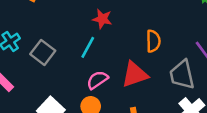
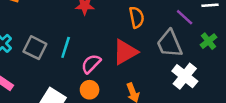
cyan line: (88, 47) -> (66, 47), moved

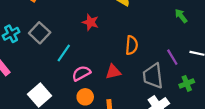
gray square: (35, 48) -> (40, 33), moved
red triangle: (125, 52) -> (113, 72), size x0.7
orange circle: (90, 90) -> (85, 97), moved

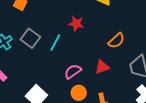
orange semicircle: (132, 45) -> (116, 41), turned 48
cyan line: (64, 53) -> (55, 43), moved

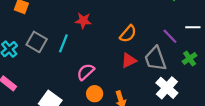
red triangle: (102, 67) -> (129, 60), moved

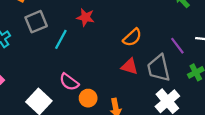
gray square: (37, 42) -> (36, 22), moved, turned 30
red triangle: (129, 60) -> (130, 66), turned 35
pink semicircle: (86, 72) -> (69, 82), moved, turned -108

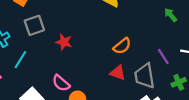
red star: (85, 17) -> (64, 42), moved
cyan line: (61, 39) -> (20, 60), moved

